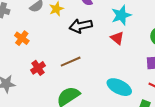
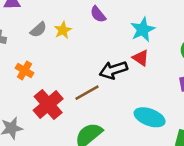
black arrow: (81, 26) -> (113, 70), moved
red cross: (38, 68) -> (48, 105), size x1.6

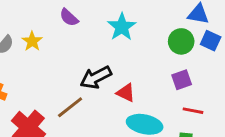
red triangle: (141, 58) -> (126, 93), moved

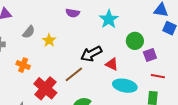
purple semicircle: (69, 17) -> (73, 13), turned -32
yellow star: (32, 41) -> (49, 40), moved
green circle: (181, 41) -> (135, 41), moved

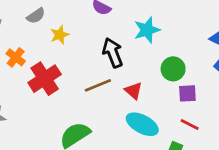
black arrow: (91, 54) -> (113, 53), moved, turned 80
brown line: (74, 74) -> (98, 85), moved
red cross: (45, 88) -> (45, 79), moved

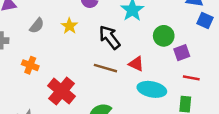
yellow star: (60, 35) -> (69, 26), moved
red cross: (45, 79) -> (62, 91), moved
brown line: (98, 85) -> (105, 68), turned 55

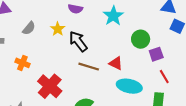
black arrow: (110, 37) -> (78, 41), moved
red line: (191, 78) -> (164, 77), turned 48

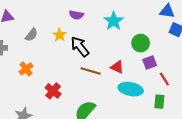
purple square: (156, 54) -> (150, 63), moved
orange cross: (22, 63) -> (26, 69), turned 32
red cross: (50, 86) -> (53, 91), size x0.7

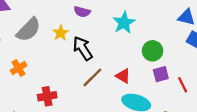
gray semicircle: (31, 35) -> (28, 30), size x1.6
brown line: (91, 71) -> (92, 77), turned -66
red line: (164, 79) -> (183, 85), moved
red cross: (53, 91) -> (47, 96), turned 35

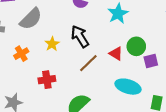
yellow star: (61, 33) -> (52, 44), moved
green circle: (153, 51) -> (136, 46), moved
red triangle: (123, 76) -> (116, 54), moved

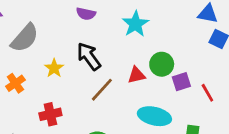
red triangle: (116, 54) -> (136, 75), turned -40

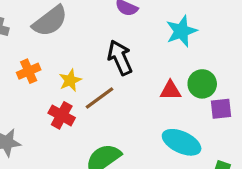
yellow star: (54, 68) -> (70, 80), moved
brown line: (102, 90) -> (99, 98), moved
red cross: (50, 114) -> (62, 115), turned 30

